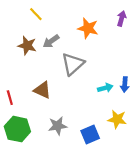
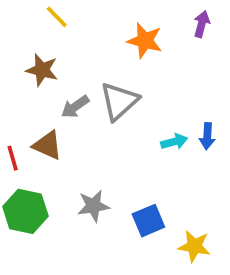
gray arrow: (51, 41) -> (75, 107), moved
brown triangle: (42, 90) -> (47, 145), moved
yellow star: (117, 119) -> (194, 246), moved

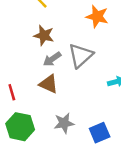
brown star: (42, 70) -> (44, 35), moved
brown triangle: (47, 145) -> (49, 84), moved

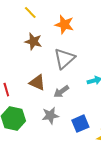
orange star: (97, 16) -> (64, 25), moved
gray arrow: (52, 59) -> (61, 92), moved

